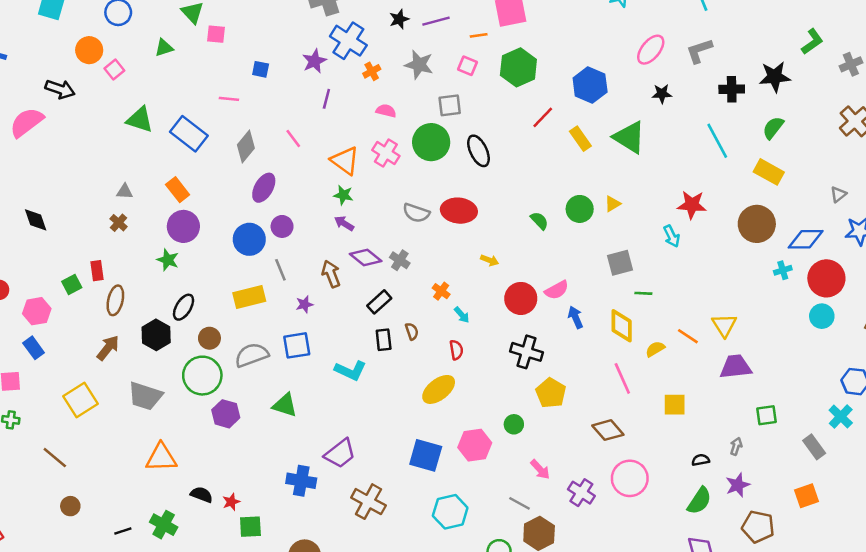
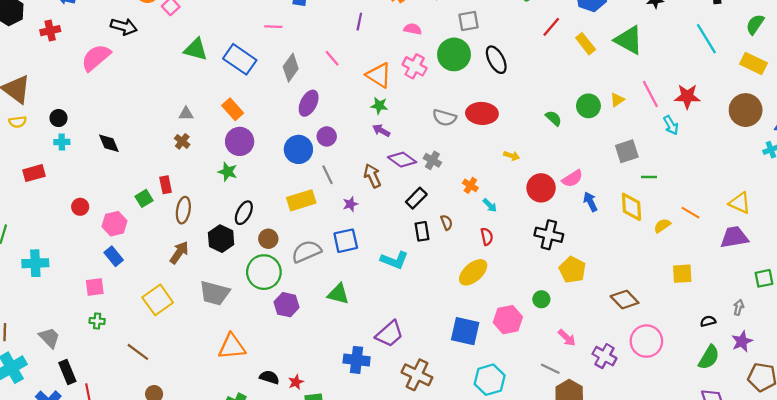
yellow triangle: (724, 325) -> (740, 203), moved, turned -30
pink line: (622, 378) -> (650, 94), moved

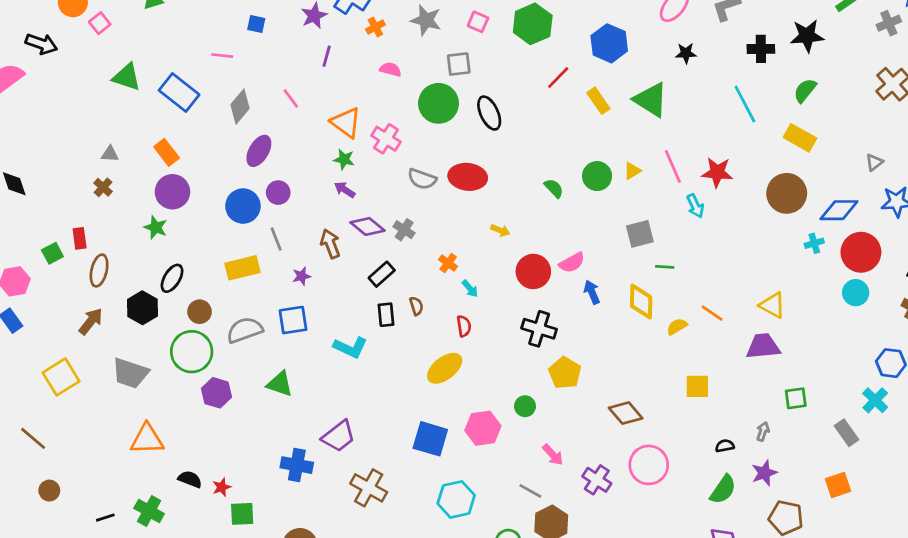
pink cross: (415, 66) -> (386, 139), moved

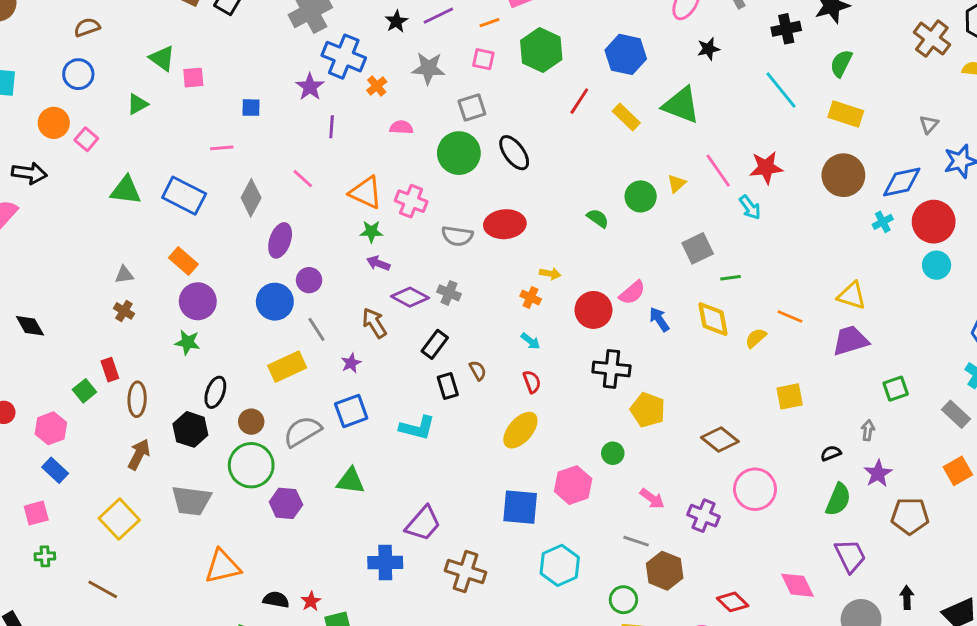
orange cross: (448, 263) -> (531, 298), moved

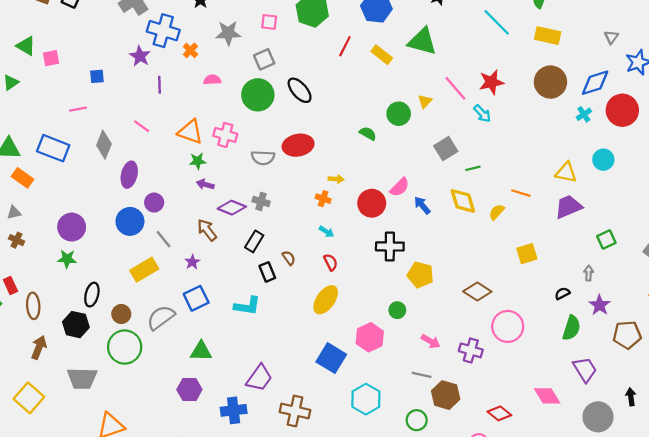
orange rectangle: (183, 261) -> (23, 178), moved
cyan circle: (937, 265) -> (603, 160), moved
purple hexagon: (286, 503) -> (189, 390), moved
blue square: (520, 507) -> (331, 358), turned 32

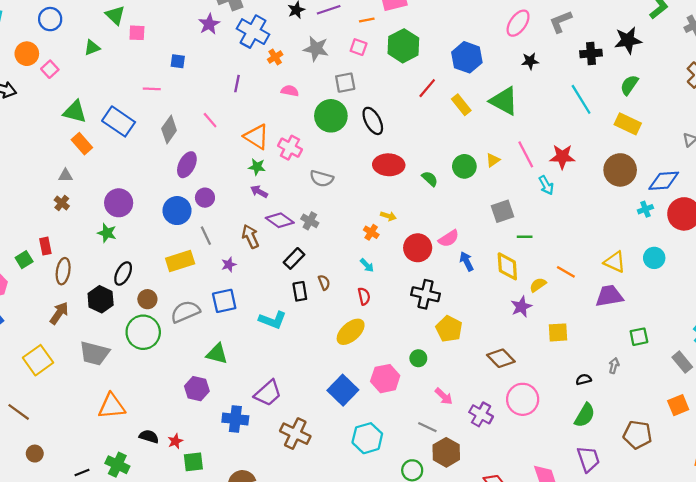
purple star: (140, 56) -> (209, 24), moved
red ellipse: (298, 145) -> (389, 165), moved
purple star: (600, 305) -> (521, 307), moved

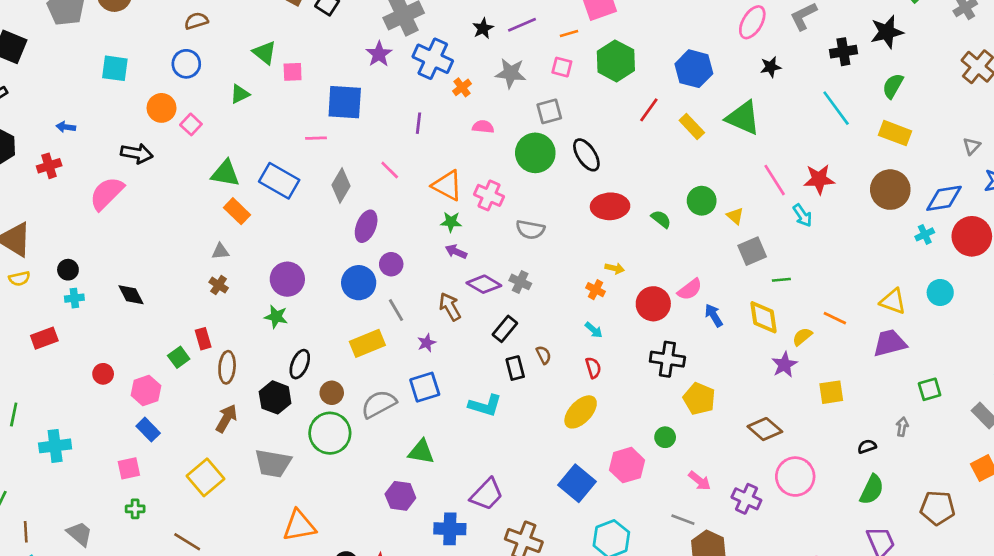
blue square: (178, 61) -> (345, 102), size x2.0
yellow triangle: (493, 160) -> (735, 216), moved, turned -40

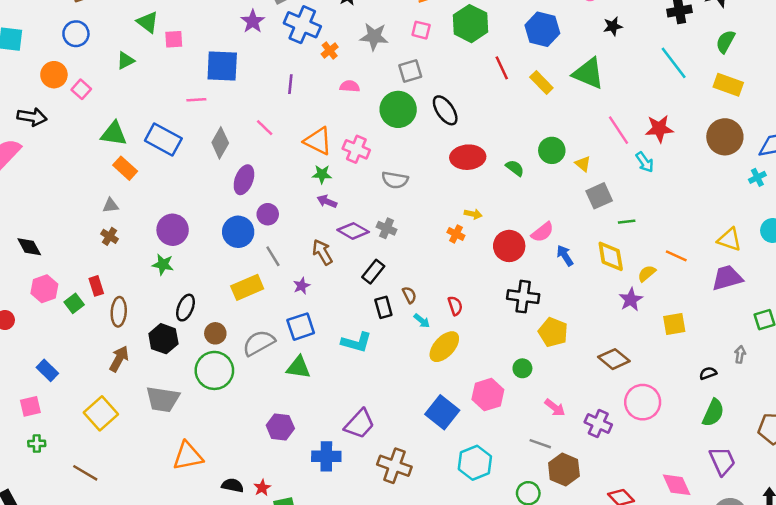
red line: (649, 110) -> (502, 68), turned -60
cyan arrow: (594, 330) -> (422, 321), moved
pink hexagon: (146, 390) -> (44, 289), moved
green triangle: (421, 452) -> (298, 367), moved

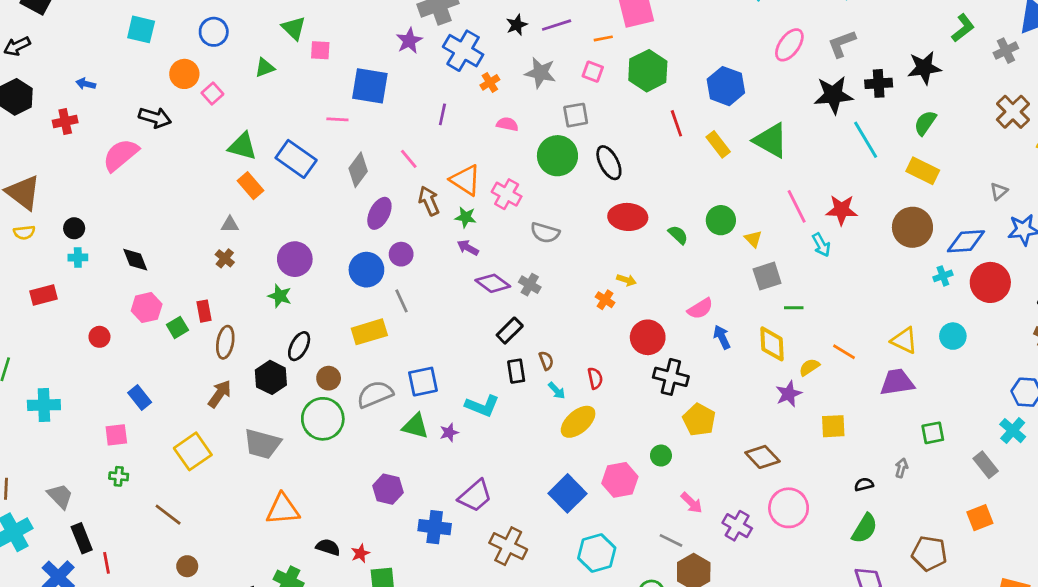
black star: (613, 26) -> (833, 95), moved, size x1.8
red circle: (509, 246) -> (648, 337), moved
brown arrow: (322, 252) -> (429, 201), moved
purple star: (302, 286) -> (449, 433), moved

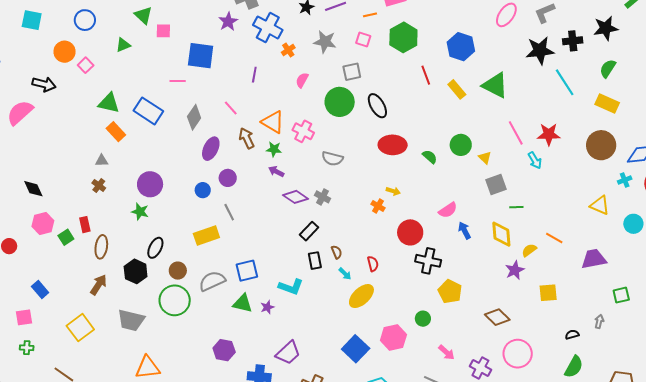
pink semicircle: (507, 124) -> (302, 80), turned -70
blue circle: (366, 270) -> (203, 190), size x0.6
yellow triangle: (904, 340) -> (600, 205), moved

